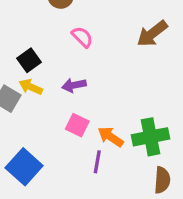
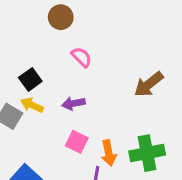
brown arrow: (152, 34) -> (149, 84), moved
orange arrow: (111, 137) -> (109, 153), turned -135

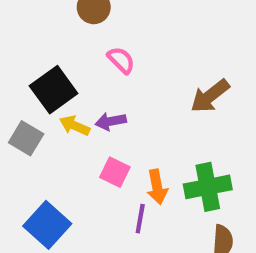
black square: (30, 79) -> (54, 90), size x1.5
yellow arrow: (32, 105) -> (75, 126), moved

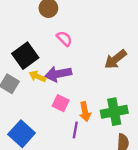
purple arrow: (111, 121) -> (58, 74), size x1.5

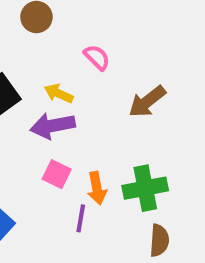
pink semicircle: (64, 39) -> (97, 57), moved
yellow arrow: (37, 76) -> (59, 94), moved

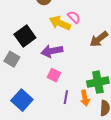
yellow arrow: (59, 94) -> (60, 23), moved, size x1.5
orange arrow: (97, 188) -> (85, 98), moved

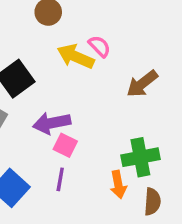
purple arrow: (52, 51) -> (52, 123), moved
purple line: (66, 97) -> (60, 179), moved

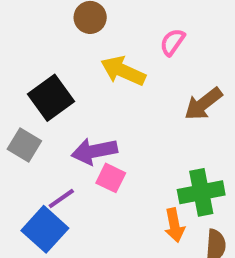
pink semicircle: (99, 46) -> (172, 42), moved, turned -100
purple line: (60, 179) -> (61, 198), moved, turned 45

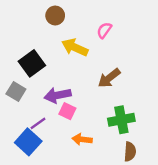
brown arrow: (203, 104) -> (109, 78), moved
orange arrow: (174, 225) -> (82, 139), moved, turned 108

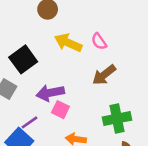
pink semicircle: (104, 30) -> (99, 41), moved, turned -70

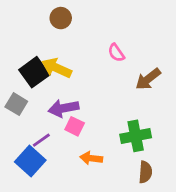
yellow arrow: (68, 43) -> (57, 68), moved
brown arrow: (104, 75) -> (148, 79), moved

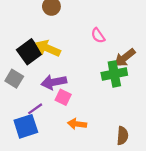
green cross: (136, 136) -> (114, 74), moved
blue square: (30, 161) -> (26, 126), turned 30

